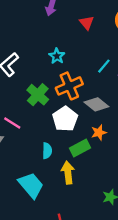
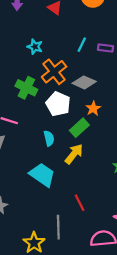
yellow arrow: (68, 173) -> (74, 154), turned 60

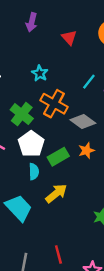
orange cross: (54, 72) -> (54, 104), turned -35
white pentagon: (58, 104) -> (31, 144), moved
green rectangle: (79, 128) -> (58, 157), moved
red line: (80, 203) -> (58, 254), moved

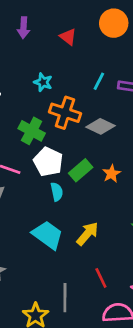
orange star: (86, 151) -> (111, 174), moved
yellow arrow: (56, 193) -> (87, 234), moved

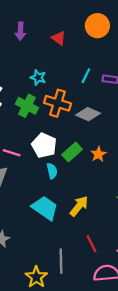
green cross: (32, 131) -> (27, 106), moved

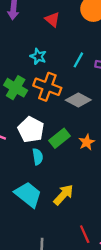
cyan star: (38, 78) -> (38, 56), moved
red line: (91, 244) -> (85, 234), moved

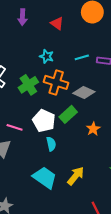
cyan line: (78, 60) -> (82, 57), turned 48
green cross: (16, 88) -> (28, 85), turned 30
green rectangle: (59, 138) -> (68, 114), moved

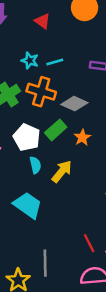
cyan line: (82, 57) -> (55, 62), moved
orange star: (93, 129) -> (82, 137), moved
yellow arrow: (76, 176) -> (62, 171), moved

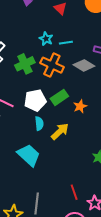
gray diamond: (74, 104) -> (84, 65), moved
white pentagon: (27, 137) -> (35, 100), turned 30

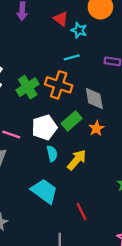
cyan star: (46, 39) -> (79, 30), moved
gray diamond: (84, 65) -> (94, 99), moved, turned 55
red line: (74, 192) -> (82, 212), moved

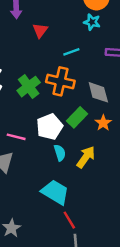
red triangle: (61, 19) -> (40, 30), moved, turned 35
cyan star: (79, 30) -> (92, 22), moved
red line: (82, 212) -> (69, 220), moved

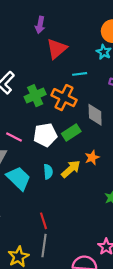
red triangle: (40, 30) -> (57, 49), size x1.5
orange star: (103, 123) -> (92, 158), moved
cyan semicircle: (60, 153) -> (48, 172), moved
cyan trapezoid: (55, 192) -> (19, 178), moved

